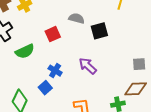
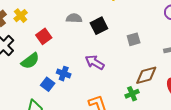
red square: (53, 34) -> (44, 36), moved
gray square: (139, 64) -> (134, 39), moved
blue square: (45, 88) -> (48, 84), moved

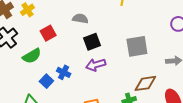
black square: (99, 26) -> (92, 42), moved
gray square: (134, 39) -> (137, 46), size x1.6
purple arrow: (95, 62) -> (96, 65), turned -54

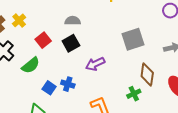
black square: (92, 42) -> (71, 43), moved
blue cross: (64, 72) -> (68, 84), moved
brown diamond: (145, 83) -> (147, 75), turned -65

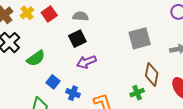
red square: (43, 40) -> (49, 14), moved
purple arrow: (95, 64) -> (86, 62), moved
blue cross: (68, 84) -> (73, 93), moved

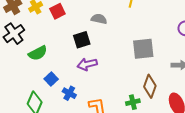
gray semicircle: (80, 16) -> (99, 19), moved

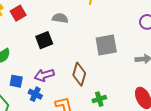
purple arrow: (87, 64) -> (44, 75), moved
blue square: (51, 79) -> (16, 81), turned -32
brown diamond: (150, 86) -> (79, 74), moved

